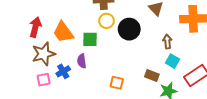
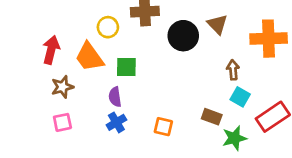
yellow circle: (106, 21) -> (108, 27), moved
black circle: (129, 29) -> (183, 36), moved
brown star: (44, 54) -> (62, 87), size x0.7
blue cross: (63, 71) -> (116, 122), moved

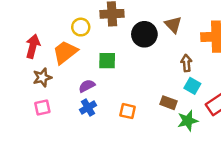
orange trapezoid: (89, 57) -> (65, 52), turned 88
green square: (126, 67) -> (107, 61), moved
purple semicircle: (115, 97) -> (87, 86), turned 70

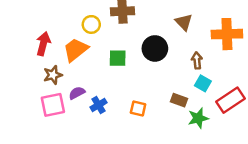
black circle: (144, 34) -> (155, 48), moved
purple semicircle: (87, 86) -> (77, 93), moved
pink square: (42, 108) -> (53, 105), size x1.5

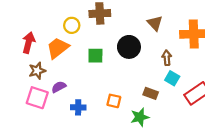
pink square: (53, 105) -> (37, 98), turned 30
blue cross: (98, 105) -> (78, 107), moved, turned 32
green star: (198, 118) -> (140, 117), moved

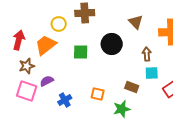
cyan square: (172, 78) -> (152, 73), turned -32
blue cross: (78, 107) -> (65, 100), turned -32

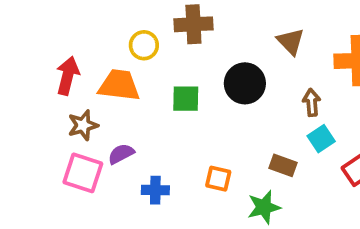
orange trapezoid: (46, 45) -> (119, 85), turned 45
cyan square: (152, 73) -> (321, 139), turned -32
blue cross: (65, 100) -> (155, 190), turned 32

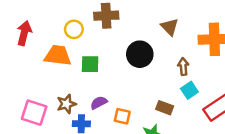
red arrow: (68, 76) -> (24, 33), moved
green square: (186, 99) -> (90, 64), moved
brown star: (83, 125) -> (66, 104), moved
purple semicircle: (121, 154) -> (99, 103), moved

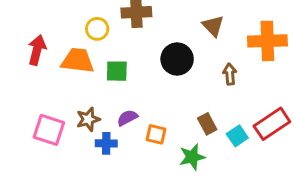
red arrow: (24, 33) -> (37, 50), moved
cyan square: (189, 90) -> (237, 136), moved
brown rectangle: (165, 108) -> (207, 124), turned 42

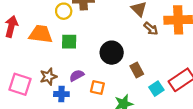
yellow circle: (97, 29) -> (64, 11), moved
black circle: (177, 59) -> (112, 53), moved
brown arrow: (230, 74) -> (151, 29), moved, turned 136
brown rectangle: (207, 124) -> (137, 70), moved

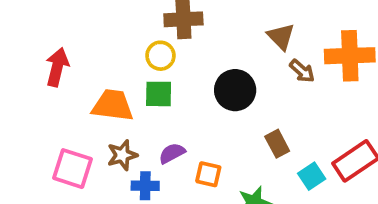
yellow circle: (64, 11) -> (160, 56), moved
orange trapezoid: (41, 34) -> (113, 105), moved
black circle: (112, 53) -> (235, 90), moved

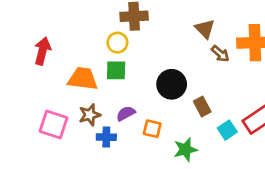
black circle: (235, 90) -> (172, 84), moved

